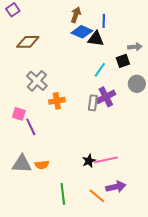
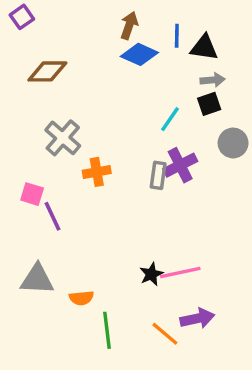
black triangle: (96, 39) -> (204, 48), moved
gray arrow: (135, 47) -> (213, 80), moved
orange semicircle: (42, 165) -> (81, 298), moved

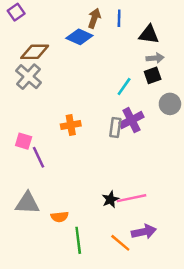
blue line: (177, 36) -> (119, 18), moved
blue diamond: (139, 54) -> (79, 37), moved
gray cross: (63, 138) -> (29, 77), moved

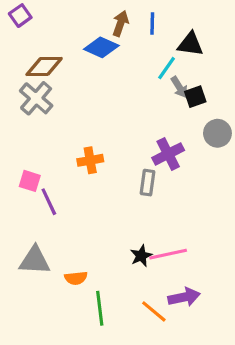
gray arrow: (155, 58) -> (179, 87), moved, turned 63
cyan line: (124, 87) -> (167, 68), moved
gray rectangle: (115, 127) -> (147, 183), moved

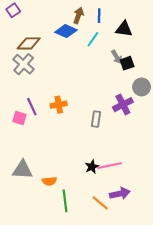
cyan line: (167, 68) -> (93, 39), moved
purple cross: (168, 154) -> (123, 105), moved
purple line: (49, 202) -> (32, 107), moved

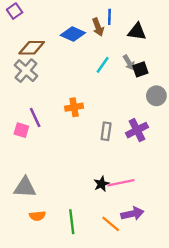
brown arrow: (78, 16) -> (98, 27), moved, turned 140
cyan line: (93, 39) -> (103, 65), moved
orange cross: (59, 105) -> (74, 107), moved
purple cross: (123, 105) -> (137, 130), moved
orange semicircle: (49, 181) -> (37, 216), moved

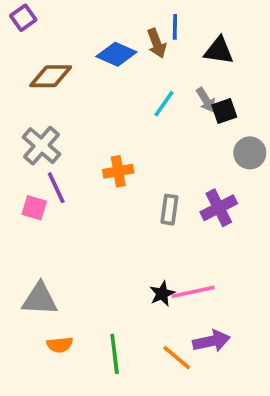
gray cross: (26, 71) -> (42, 146), moved

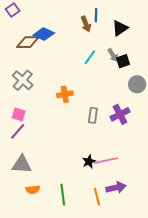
black triangle: (219, 51) -> (120, 28), turned -42
blue diamond: (116, 54) -> (44, 34), moved
purple line: (56, 188) -> (18, 131), moved, turned 66
orange line: (177, 358) -> (97, 197), turned 36

